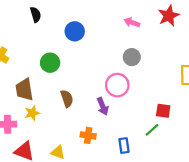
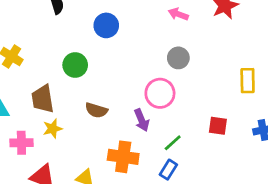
brown semicircle: (67, 99) -> (96, 110), turned 126
green line: (152, 130) -> (173, 143), moved
orange cross: (88, 135) -> (123, 157), size x1.5
blue rectangle: (124, 146) -> (168, 170), turned 40

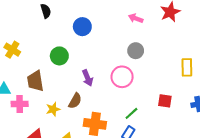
brown semicircle: (96, 110) -> (75, 101), moved, turned -77
purple arrow: (142, 120) -> (88, 78), moved
yellow star: (53, 129) -> (53, 109), moved
pink cross: (21, 143) -> (20, 104), moved

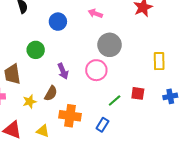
pink arrow: (136, 18) -> (95, 13), moved
gray circle: (136, 51) -> (110, 45), size x1.5
green line: (131, 113) -> (115, 101), moved

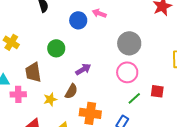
pink arrow: (95, 13) -> (99, 13), moved
pink circle: (96, 70) -> (127, 72), moved
purple arrow: (63, 71) -> (83, 69), turned -98

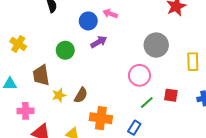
gray circle: (129, 43) -> (156, 45), moved
purple arrow: (83, 69) -> (99, 42), moved
pink cross: (18, 94) -> (25, 111), moved
yellow star: (50, 99) -> (59, 95), moved

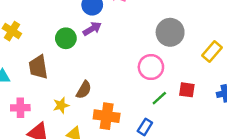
purple arrow: (99, 42) -> (92, 29), moved
yellow rectangle: (193, 62) -> (212, 51), turned 42
yellow star: (59, 95) -> (61, 105), moved

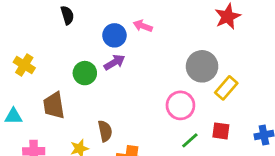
yellow rectangle: (212, 51) -> (226, 88), moved
brown semicircle: (84, 90) -> (105, 131), turned -42

